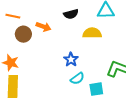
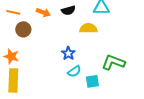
orange arrow: (43, 27) -> (43, 12), moved

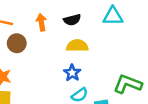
orange arrow: (43, 12) -> (41, 22), turned -120
yellow semicircle: (88, 28) -> (77, 46), moved

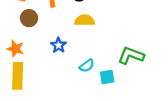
blue star: (72, 73) -> (58, 45), moved

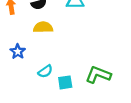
green L-shape: (131, 55) -> (98, 75), moved

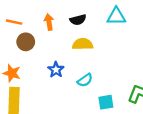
cyan semicircle: (45, 71) -> (85, 80), moved

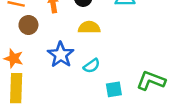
blue star: (56, 70) -> (61, 55), size x1.5

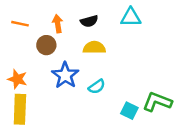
brown circle: (28, 25) -> (46, 45), moved
cyan square: (114, 89) -> (129, 111), moved, turned 35

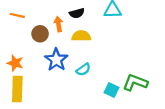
orange arrow: (58, 24) -> (58, 24), moved

